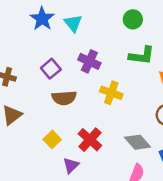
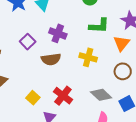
yellow cross: (111, 93) -> (88, 57), moved
brown semicircle: (64, 98) -> (51, 59), moved

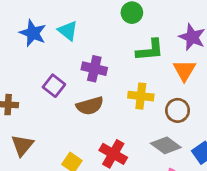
brown circle: (123, 71) -> (178, 110), moved

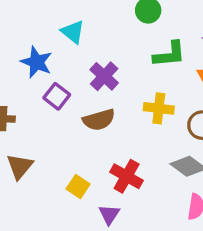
blue star: (33, 33) -> (36, 62), moved
purple cross: (94, 69) -> (104, 76), turned 30

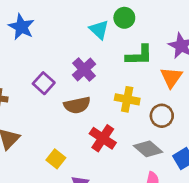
cyan triangle: (73, 32) -> (99, 30), moved
blue star: (36, 62) -> (21, 27), moved
red cross: (127, 176) -> (103, 138), moved

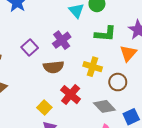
yellow square: (56, 159) -> (44, 107), moved

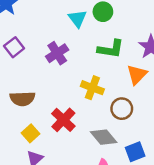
purple square: (30, 47) -> (14, 47), moved
brown semicircle: (54, 67) -> (22, 99), moved

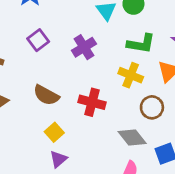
yellow cross: (92, 88) -> (131, 75), moved
brown semicircle: (22, 99) -> (46, 95), turned 30
red cross: (63, 120) -> (92, 102), moved, turned -30

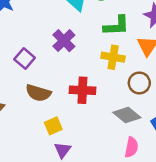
purple square: (38, 40) -> (25, 59), moved
yellow square: (54, 132) -> (53, 126), turned 30

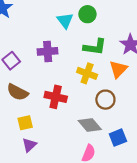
purple cross: (64, 41) -> (48, 51), turned 30

